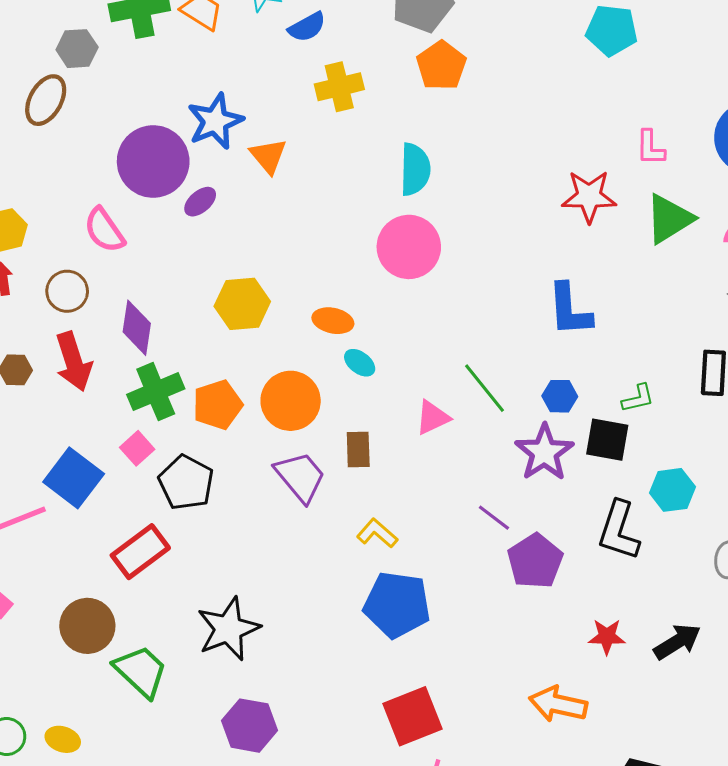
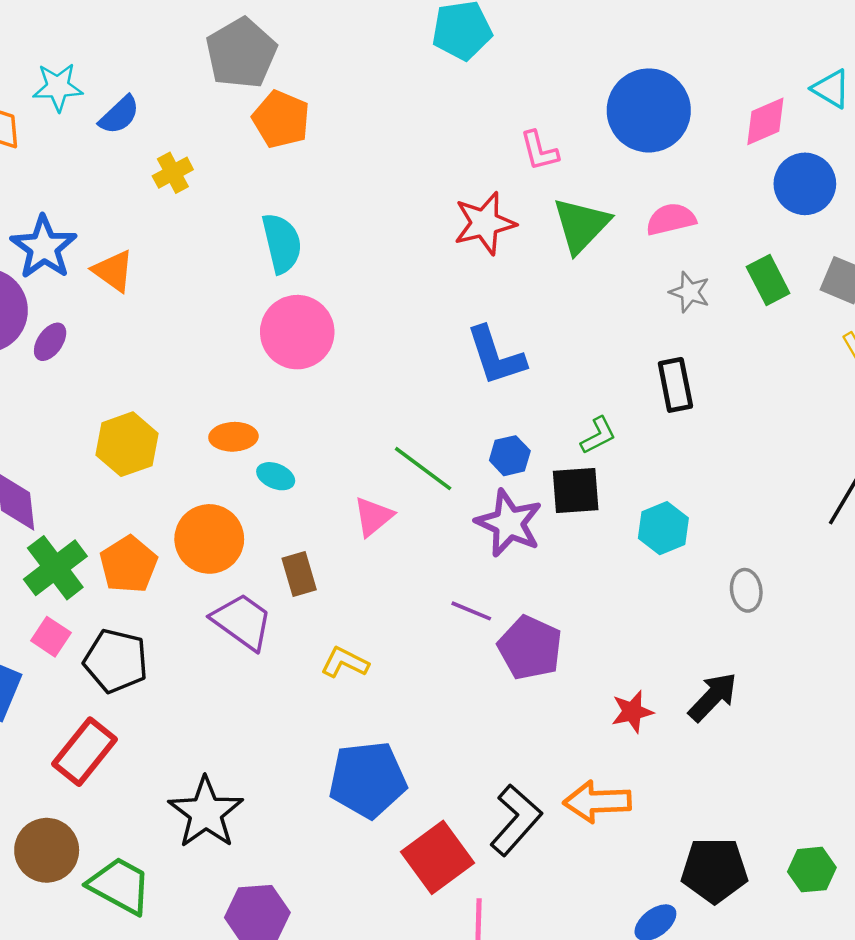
yellow cross: (339, 87) -> (173, 173), size x0.7
black L-shape: (619, 531) -> (516, 820), moved, turned -142
blue pentagon: (397, 605) -> (368, 780), moved

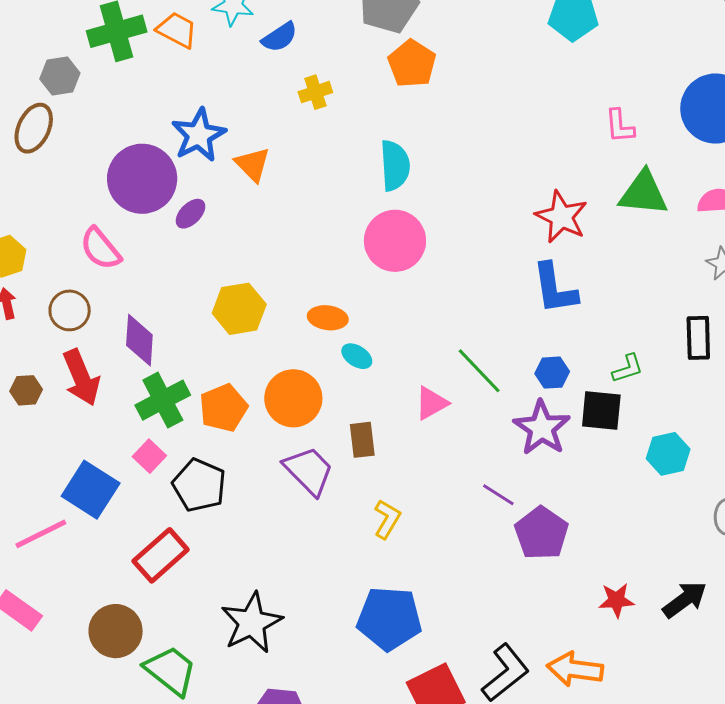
red star: (485, 223) -> (561, 217), moved, turned 30
green triangle: (581, 225) -> (643, 193), turned 42
yellow L-shape: (345, 662) -> (387, 519), turned 84

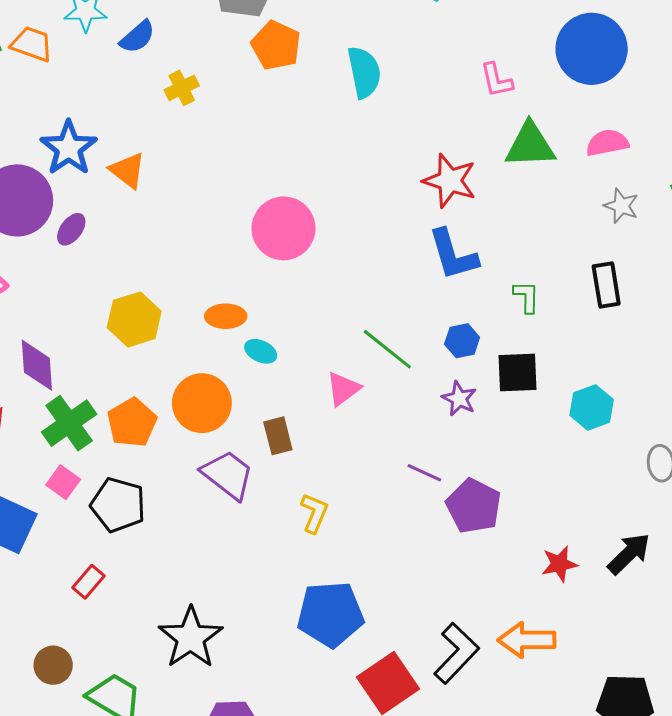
cyan semicircle: (395, 166) -> (364, 72), moved
green L-shape: (628, 368) -> (527, 297), moved, turned -64
purple star: (542, 428) -> (459, 399), size x0.6
red rectangle: (161, 555) -> (89, 582), size x0.6
brown circle: (116, 631) -> (53, 665), size x0.7

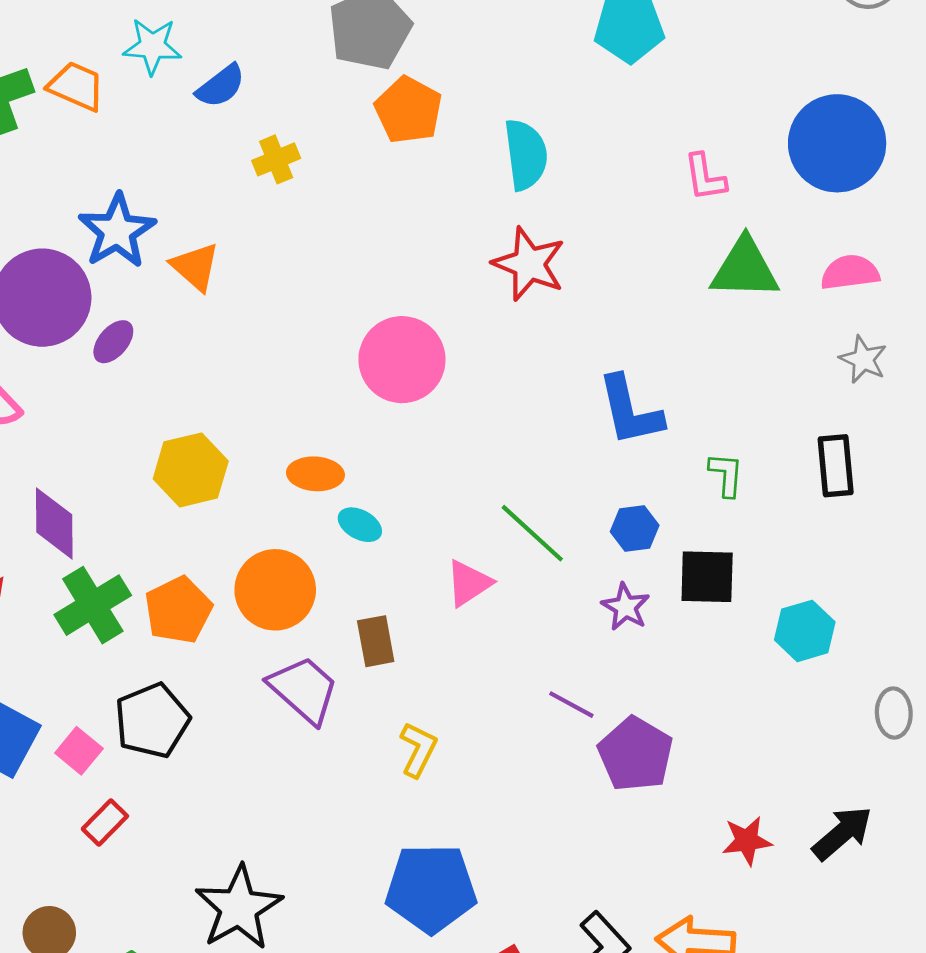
red star: (450, 181) -> (529, 264), moved
pink square: (63, 482) -> (79, 751), moved
black pentagon: (118, 505) -> (152, 721), turned 30

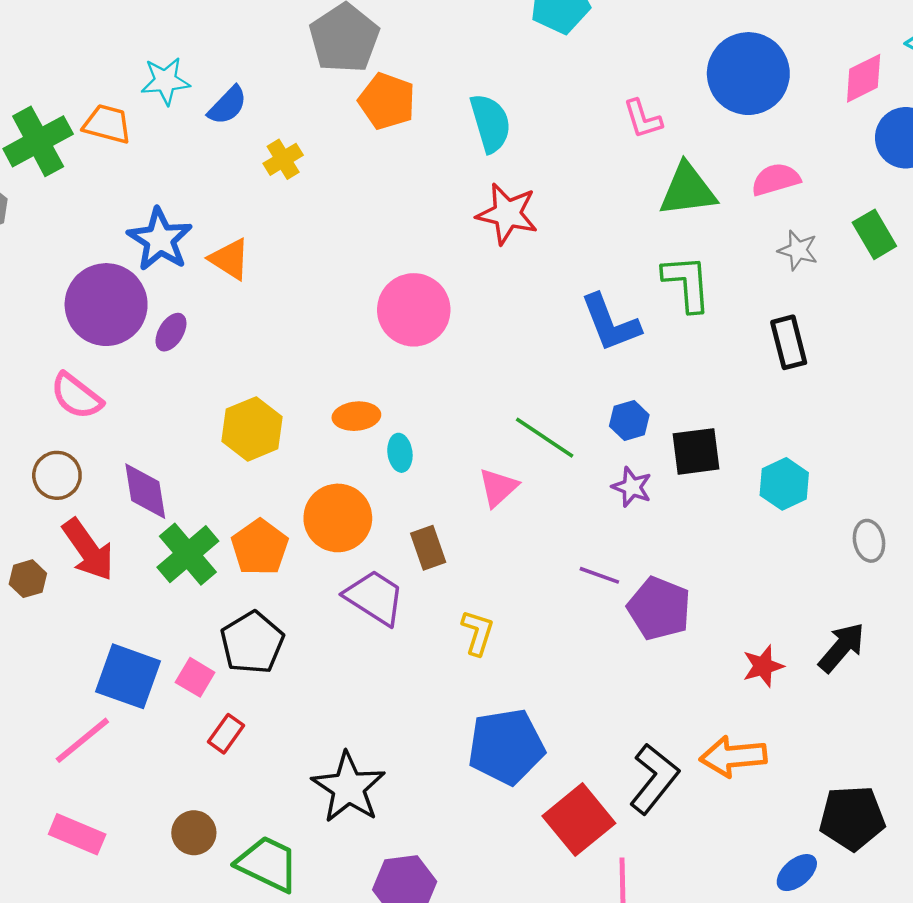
green L-shape: (726, 475) -> (687, 283), moved, size x1.6
cyan ellipse: (360, 525) -> (400, 453), turned 63

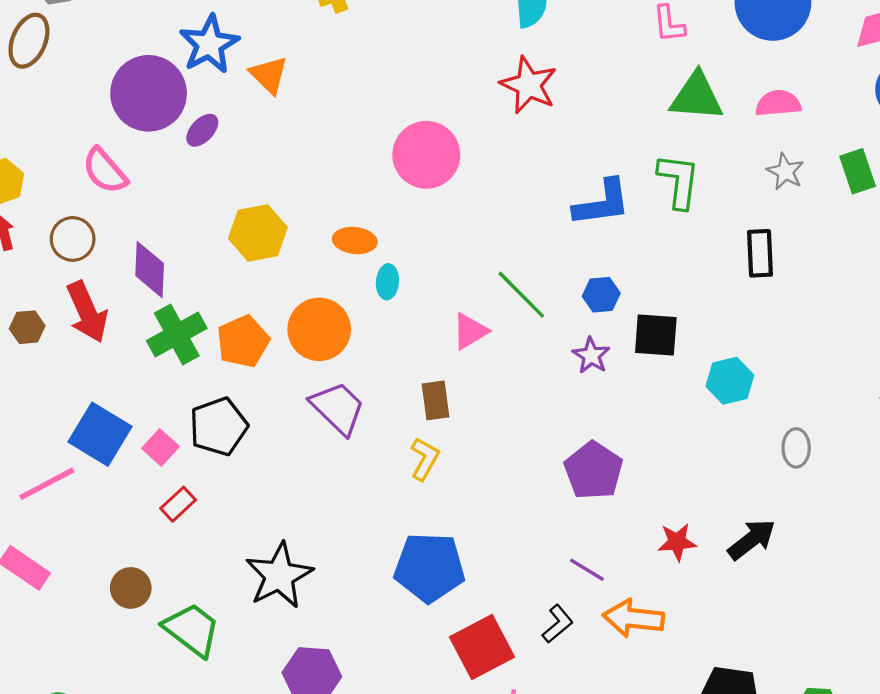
blue L-shape: (610, 323) -> (602, 203), turned -88
brown rectangle: (428, 548) -> (436, 400), moved
purple line: (599, 575) -> (587, 570), moved
black L-shape: (654, 779) -> (558, 624), size x0.6

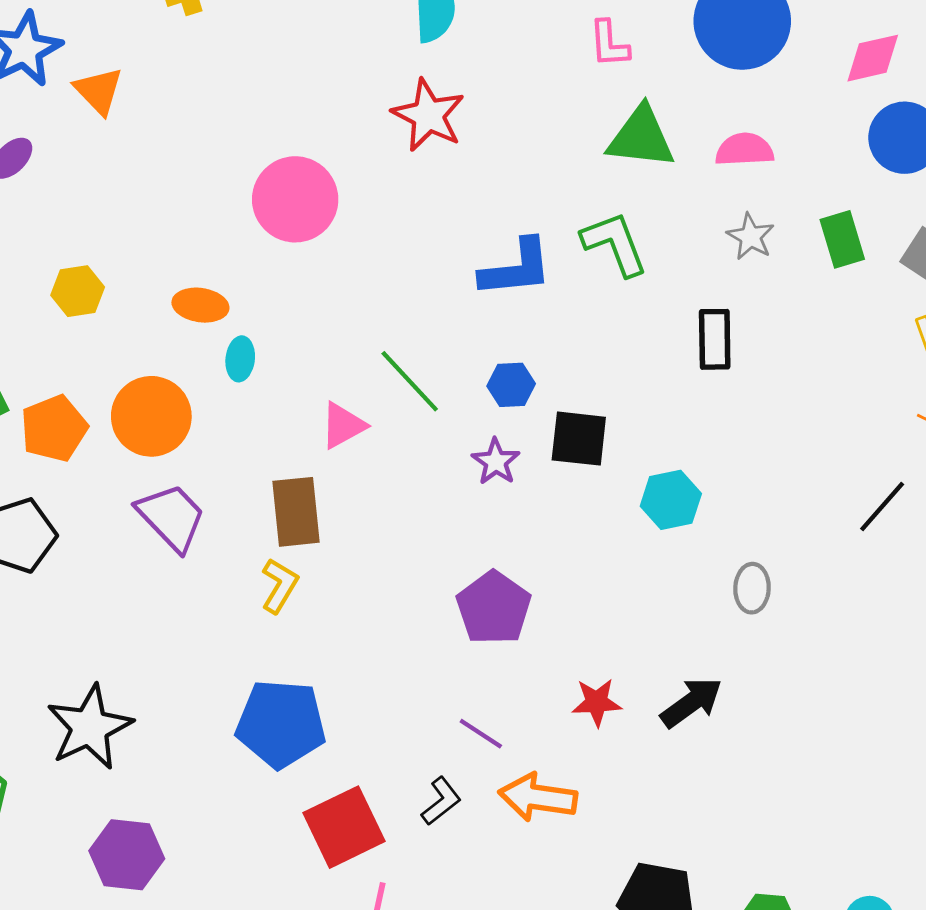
green L-shape: (679, 181) -> (615, 244), turned -30
yellow hexagon: (258, 233) -> (78, 291), size x0.7
brown rectangle: (436, 400) -> (296, 512), size x1.4

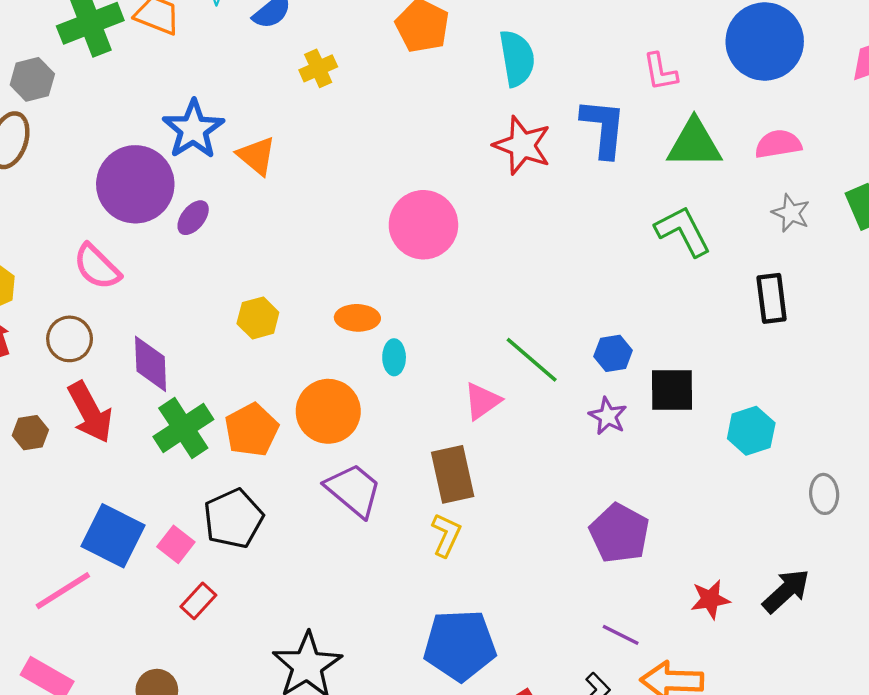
blue L-shape: (516, 268) -> (603, 128), moved, turned -72

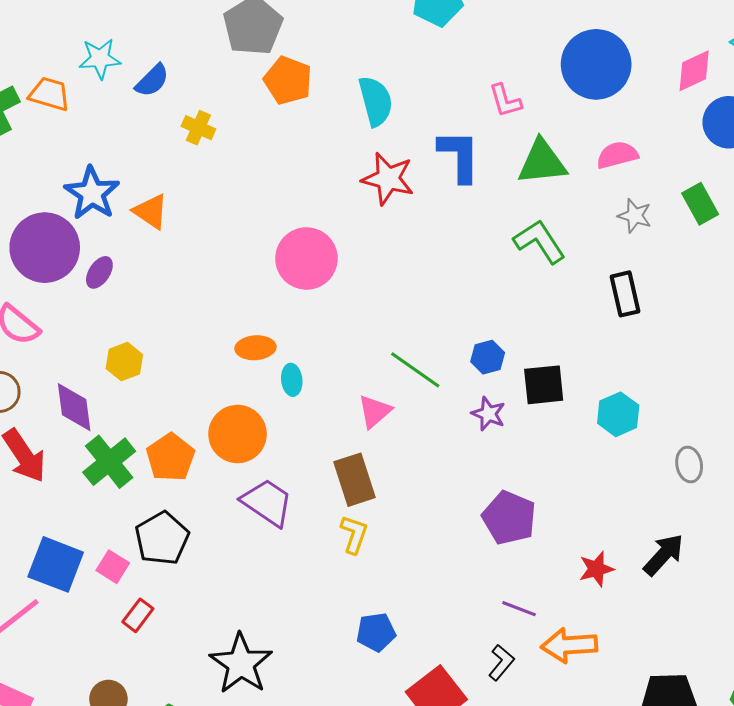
yellow cross: (318, 68) -> (198, 128), turned -36
yellow hexagon: (258, 318) -> (124, 362), moved
blue pentagon: (460, 645) -> (376, 632), size x0.6

